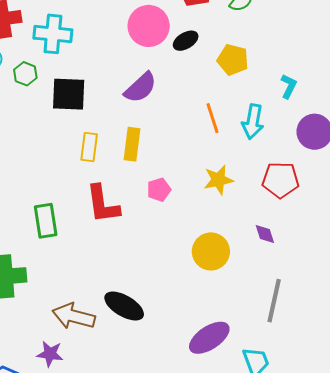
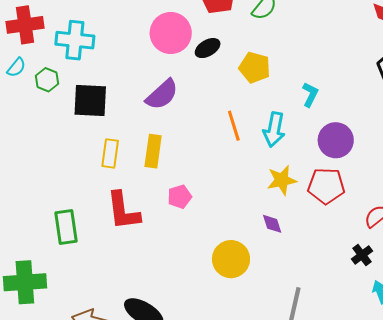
yellow star: (218, 180) -> (282, 180), moved
red pentagon: (281, 180) -> (326, 186), moved
purple diamond: (265, 234) -> (272, 224), moved

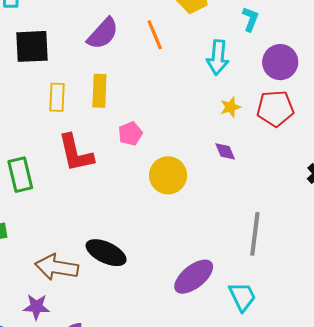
orange line: (234, 126) -> (155, 35), moved
yellow star: (282, 180) -> (230, 107), size x0.7
yellow circle: (231, 259) -> (168, 175), moved

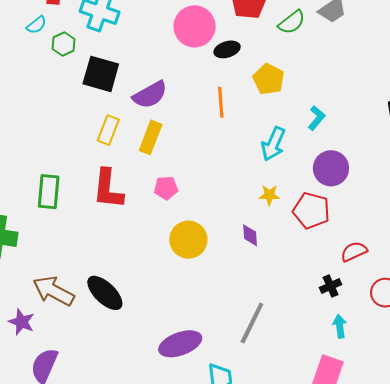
purple semicircle: (103, 34) -> (150, 95), moved

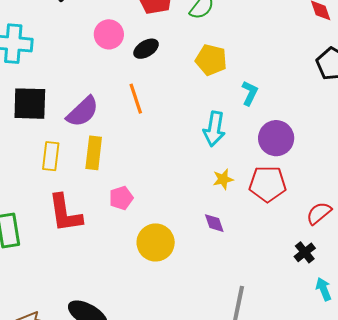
pink circle: (195, 26) -> (109, 34), size x0.7
yellow pentagon: (269, 79) -> (211, 60), moved
orange line: (221, 102) -> (136, 99), moved

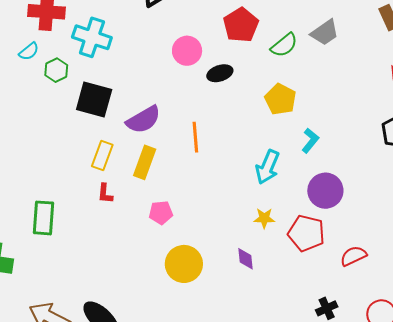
orange line: (136, 99) -> (195, 137), moved
red L-shape: (65, 213) -> (105, 193), moved, size x0.5
red semicircle: (319, 213) -> (353, 256), moved

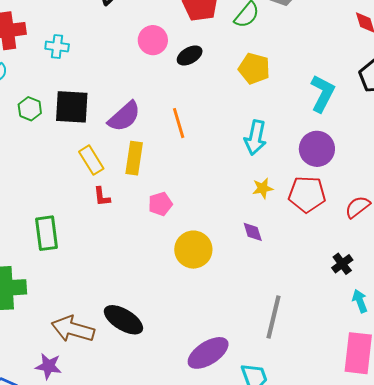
cyan cross: (92, 37) -> (57, 46), size x0.6
green hexagon: (56, 70) -> (30, 109), moved
cyan L-shape: (310, 141) -> (322, 94), moved, size x1.5
yellow rectangle: (102, 155) -> (91, 160), turned -40

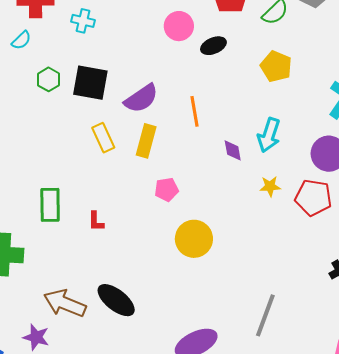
red L-shape: (102, 197) -> (96, 221), moved
purple diamond: (253, 232) -> (233, 150), moved

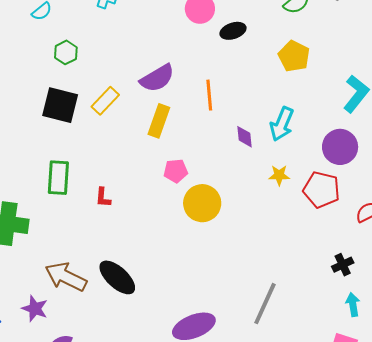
black square: (90, 83) -> (60, 105), moved
yellow rectangle: (103, 138) -> (105, 101), moved, turned 64
yellow circle: (194, 239) -> (202, 203), moved

